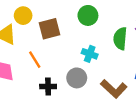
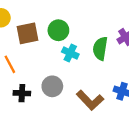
green circle: (88, 15) -> (58, 30), moved
cyan cross: (90, 54) -> (70, 53), moved

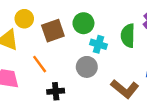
gray circle: (52, 86) -> (87, 67), moved

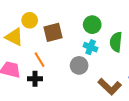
green circle: (83, 23) -> (92, 25), moved
black cross: (56, 91) -> (35, 79), moved

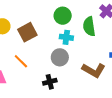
black cross: (35, 79) -> (50, 82), moved

